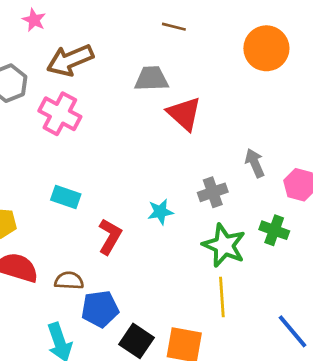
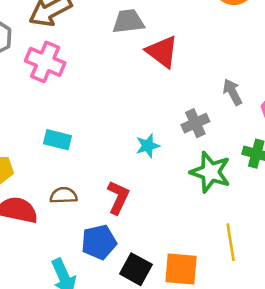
red L-shape: (110, 236) -> (118, 197), moved
brown semicircle: (69, 281) -> (64, 195), moved
yellow line: (222, 297) -> (231, 242), moved

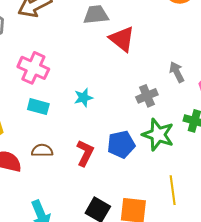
pink cross: (45, 62) -> (33, 68), moved
cyan star: (148, 146) -> (83, 98), moved
blue pentagon: (99, 242) -> (121, 144), moved

